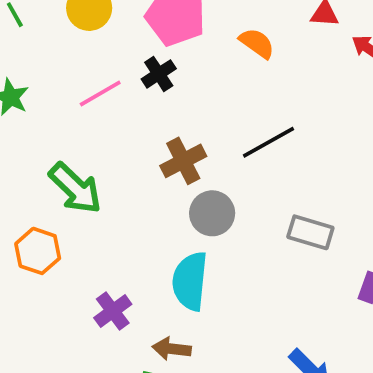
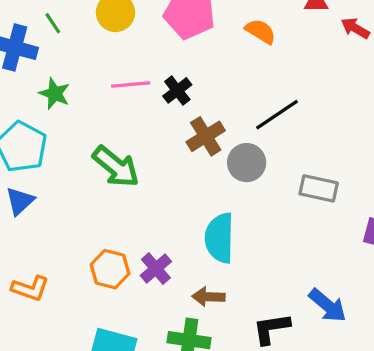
black cross: (159, 74) -> (177, 90), moved
pink line: (100, 94) -> (131, 85), turned 30
gray circle: (212, 213) -> (247, 163), moved
orange hexagon: (38, 251) -> (110, 269), moved

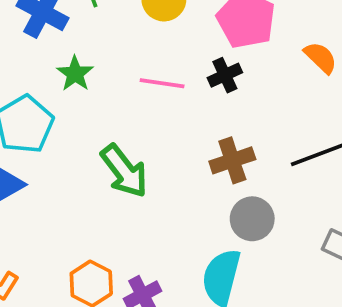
black cross: (177, 90) -> (225, 75), moved
gray circle: (247, 163) -> (252, 219), moved

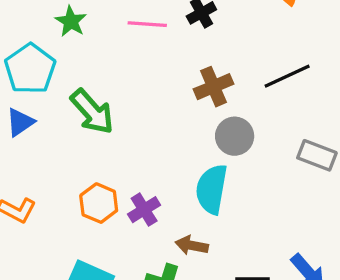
green arrow: (124, 171) -> (92, 112), moved

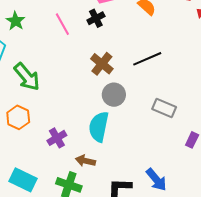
pink line: (147, 24) -> (62, 24), turned 55
brown cross: (214, 87) -> (102, 64), turned -30
orange hexagon: (99, 203) -> (18, 117), moved

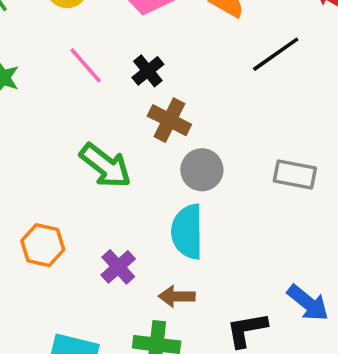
black cross: (96, 18) -> (148, 71), moved
black line: (147, 59) -> (276, 54), moved
green arrow: (27, 77) -> (105, 166), moved

